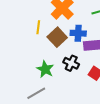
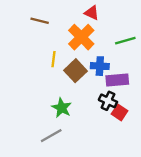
black cross: (71, 63) -> (108, 101), moved

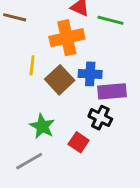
orange cross: (81, 37) -> (67, 38), turned 32
green line: (125, 41) -> (110, 20), moved, turned 30
red square: (120, 112) -> (79, 142), moved

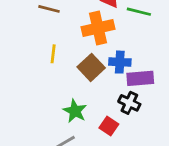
yellow line: (32, 65) -> (53, 54), moved

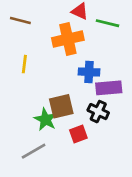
brown square: (91, 67) -> (61, 106), moved, turned 30
red square: (109, 126) -> (78, 134), turned 36

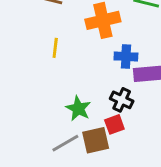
brown square: (61, 106) -> (96, 140), moved
black cross: (98, 112) -> (122, 100), moved

